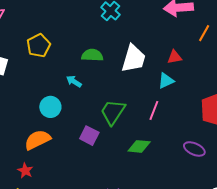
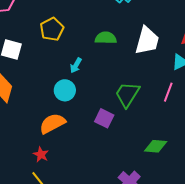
cyan arrow: (74, 81) -> (76, 65), moved, turned -91
green diamond: (139, 146) -> (156, 146), moved

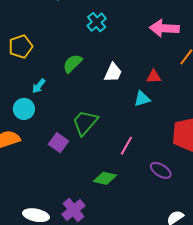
green semicircle: (106, 38) -> (72, 63), turned -55
white trapezoid: (147, 41) -> (113, 73), size x0.7
pink line: (168, 92) -> (126, 146), moved

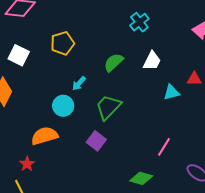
white trapezoid: (113, 73) -> (152, 61), moved
cyan triangle: (142, 99) -> (171, 92), moved
green trapezoid: (85, 123) -> (108, 107), moved

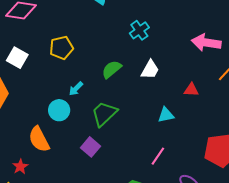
cyan triangle: (171, 92) -> (166, 115), moved
orange semicircle: (45, 136) -> (39, 139), turned -104

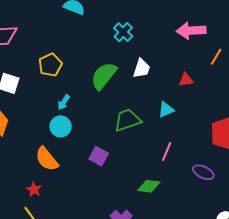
green semicircle: (112, 69) -> (104, 76), size x1.4
cyan arrow: (76, 89) -> (64, 102), moved
green trapezoid: (104, 114) -> (127, 120), moved, turned 36

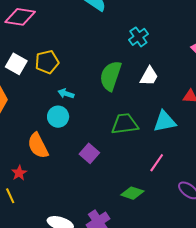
yellow pentagon: (50, 65) -> (47, 62), moved
green semicircle: (104, 76) -> (111, 76), turned -32
cyan arrow: (64, 102) -> (66, 94), turned 63
cyan triangle: (166, 110) -> (165, 121), size x1.4

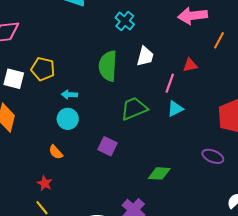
yellow pentagon: (47, 62) -> (43, 69), turned -30
cyan triangle: (165, 121) -> (175, 109), moved, size x0.7
orange semicircle: (38, 146) -> (56, 152), size x0.6
pink line: (157, 163) -> (170, 83), moved

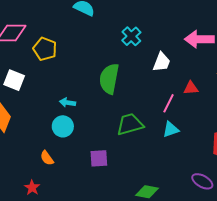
white trapezoid: (145, 56) -> (162, 62), moved
yellow pentagon: (43, 69) -> (45, 49), moved
purple square: (107, 146) -> (99, 158), turned -36

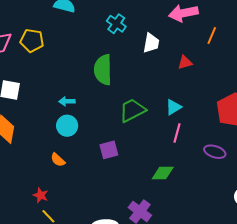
yellow pentagon: (45, 49) -> (32, 40), moved
pink line: (168, 103) -> (177, 133), moved
red star: (32, 188) -> (41, 195), moved

